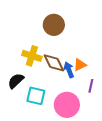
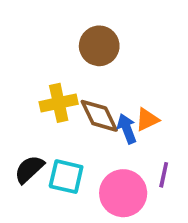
yellow cross: (32, 56) -> (59, 103), turned -30
black semicircle: (16, 81) -> (29, 169), moved
purple line: (91, 86) -> (164, 175), moved

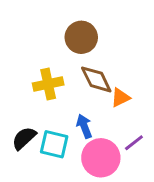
brown diamond: (99, 116) -> (96, 79), moved
blue arrow: (127, 129) -> (84, 126), moved
purple line: (164, 175) -> (134, 143), turned 40

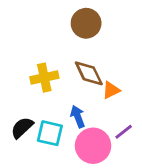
brown circle: (81, 37) -> (86, 23), moved

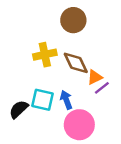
yellow cross: (44, 78) -> (45, 55), moved
purple line: (124, 132) -> (102, 88), moved
cyan square: (50, 133) -> (42, 100), moved

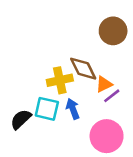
brown circle: (73, 20) -> (113, 31), moved
yellow cross: (45, 55) -> (60, 80), moved
pink circle: (79, 125) -> (107, 136), moved

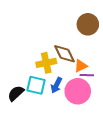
purple line: (112, 96) -> (87, 75), turned 40
blue arrow: (73, 109) -> (56, 85), turned -133
pink circle: (107, 136) -> (78, 91), moved

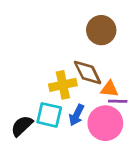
brown circle: (88, 24) -> (101, 30), moved
orange triangle: (81, 66) -> (109, 89), turned 32

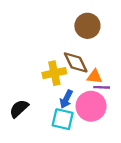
cyan square: (49, 115) -> (63, 119), moved

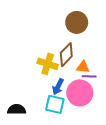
brown diamond: (76, 62) -> (66, 55), turned 70
yellow cross: (54, 73) -> (48, 64), turned 30
black semicircle: (19, 109) -> (17, 110), moved, turned 42

